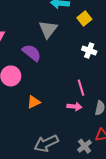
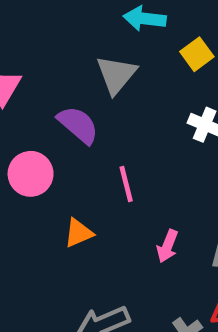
pink line: (81, 88) -> (126, 184), moved
pink arrow: (74, 106) -> (167, 246), turned 104

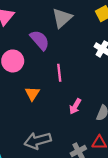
orange triangle: (79, 233) -> (32, 94), turned -42

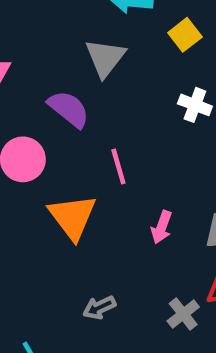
orange triangle: (32, 94) -> (73, 217), size x1.6
gray arrow: (38, 141) -> (99, 308), size x0.6

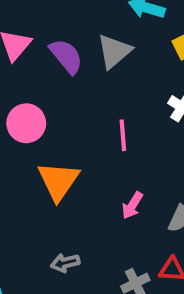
purple semicircle: (69, 109) -> (66, 56), moved
pink line: (118, 167) -> (123, 135), moved

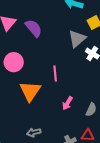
gray triangle: (114, 51) -> (77, 39), moved
pink line: (123, 135) -> (55, 73), moved

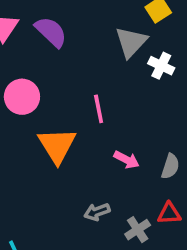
pink arrow: (67, 103) -> (127, 160), turned -88
gray arrow: (34, 132) -> (97, 212), moved

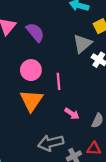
pink circle: (22, 97) -> (31, 70), moved
gray arrow: (97, 212) -> (51, 143), size x1.6

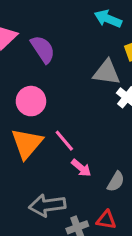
gray triangle: (82, 44) -> (107, 72), turned 42
pink line: (59, 81) -> (64, 141), moved, turned -42

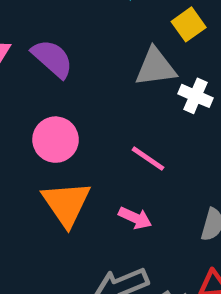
pink line: (64, 141) -> (148, 159), moved
pink arrow: (81, 168) -> (135, 218), moved

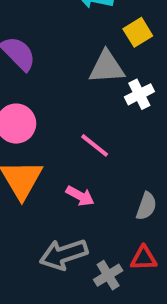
white cross: (195, 96) -> (139, 94), turned 36

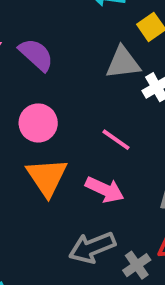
pink arrow: (80, 196) -> (105, 190), size x1.4

